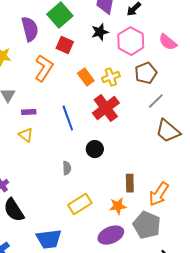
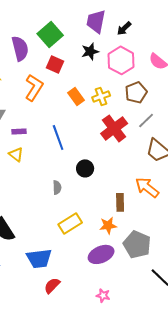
red cross: (106, 108) -> (114, 128), moved
orange arrow: (159, 194) -> (147, 187), moved, turned 95

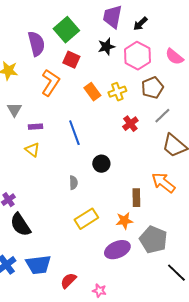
red cross: (114, 128) -> (130, 124), size x0.6
blue trapezoid: (39, 258) -> (38, 265), moved
pink star: (103, 295) -> (99, 291), moved

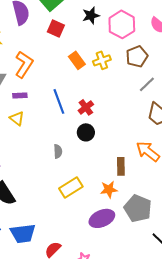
orange L-shape: (50, 83) -> (24, 64), moved
red cross: (130, 124) -> (86, 107), moved

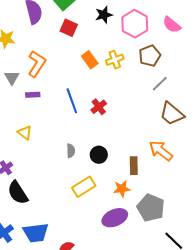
yellow triangle: (17, 118) -> (25, 133), moved
black circle: (86, 132) -> (99, 155), moved

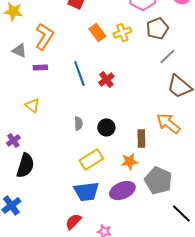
gray triangle: (12, 78) -> (19, 50), turned -35
black semicircle: (18, 193) -> (25, 165), turned -130
blue trapezoid: (36, 233) -> (86, 191), moved

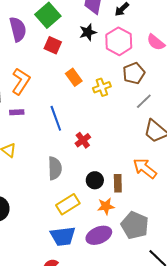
yellow cross: (122, 32) -> (102, 87), moved
red cross: (106, 79) -> (83, 140), moved
gray semicircle: (78, 123) -> (55, 168), size x1.6
black circle: (106, 127) -> (95, 180), moved

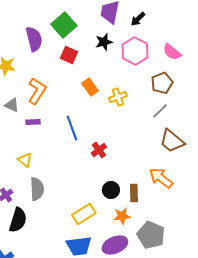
brown pentagon: (134, 73) -> (162, 83), moved
gray semicircle: (55, 168) -> (37, 189), moved

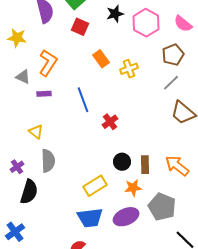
orange arrow: (161, 178) -> (177, 166), moved

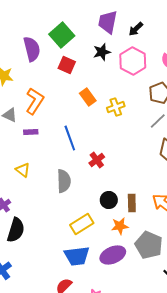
gray semicircle: (48, 161) -> (64, 181), moved

